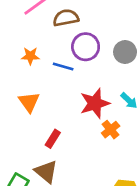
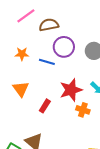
orange cross: (111, 130) -> (83, 110), turned -32
red rectangle: (53, 139) -> (45, 106), moved

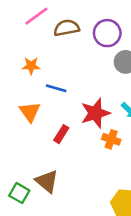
purple circle: (64, 47) -> (107, 33), moved
blue line: (47, 62) -> (56, 88), moved

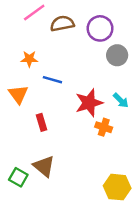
orange triangle: (30, 112) -> (18, 94), moved
red rectangle: (61, 134) -> (41, 122), moved, turned -49

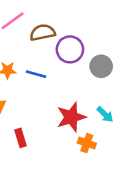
purple circle: (100, 28) -> (70, 49), moved
blue line: (52, 80) -> (36, 74), moved

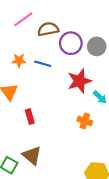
gray circle: (101, 66) -> (97, 46), moved
red star: (71, 117) -> (79, 81), moved

